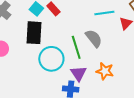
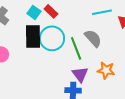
cyan circle: (51, 59) -> (52, 38), moved

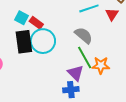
red rectangle: (51, 11) -> (36, 23), moved
green line: (76, 48) -> (85, 57), moved

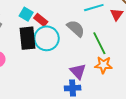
gray semicircle: (84, 35) -> (76, 28), moved
green line: (85, 57) -> (99, 43), moved

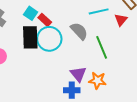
orange star: (103, 65) -> (97, 81), moved

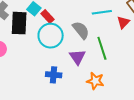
black rectangle: (30, 37) -> (19, 23), moved
purple triangle: (78, 74) -> (77, 57), moved
blue cross: (72, 90) -> (54, 75), moved

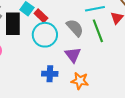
green line: (102, 48) -> (98, 31), moved
orange star: (95, 81) -> (80, 81), moved

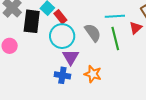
purple triangle: (73, 55) -> (71, 57), moved
orange star: (80, 81) -> (93, 74), moved

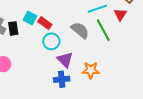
black rectangle: (32, 21) -> (13, 28), moved, size x0.6
cyan circle: (62, 36) -> (51, 41), size x0.7

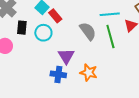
black rectangle: (13, 28) -> (22, 28), moved
cyan circle: (51, 41) -> (43, 33), moved

